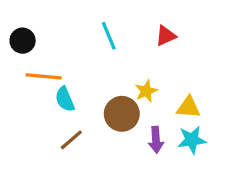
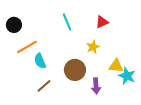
orange line: (44, 76) -> (27, 47), turned -35
yellow star: (146, 91) -> (93, 47), moved
cyan star: (192, 140) -> (127, 76), moved, turned 30

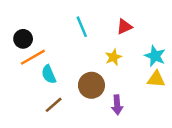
black circle: (14, 25) -> (23, 39), moved
yellow triangle: (116, 66) -> (156, 79), moved
cyan star: (127, 76) -> (155, 56), moved

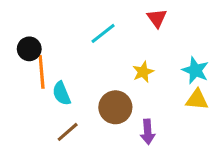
cyan line: (82, 27) -> (103, 33), turned 75
red triangle: (124, 27) -> (157, 18), moved, turned -42
orange line: (33, 57) -> (42, 72), turned -65

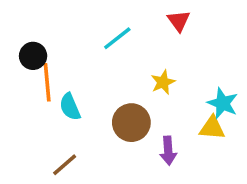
cyan star: (195, 70) -> (223, 103), moved
yellow triangle: (197, 100) -> (212, 128), moved
brown line: (68, 132) -> (65, 165), moved

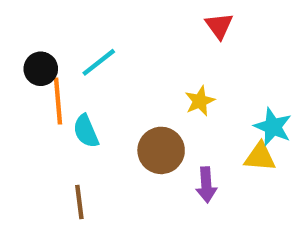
cyan line: (117, 38) -> (99, 62), moved
brown line: (65, 165) -> (79, 202), turned -56

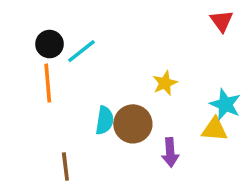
red triangle: (219, 26) -> (222, 21), moved
black circle: (41, 69) -> (49, 44), moved
cyan semicircle: (86, 131) -> (105, 120), moved, turned -148

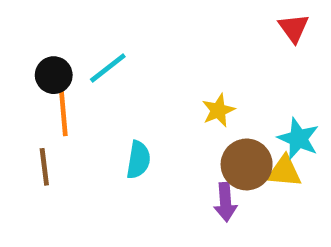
black circle: (49, 44) -> (54, 75), moved
brown circle: (133, 124) -> (247, 164), moved
brown line: (65, 167) -> (44, 167), moved

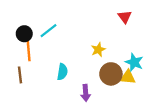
red triangle: (294, 28) -> (125, 17), moved
purple arrow: (225, 202) -> (86, 93), moved

